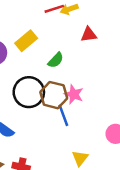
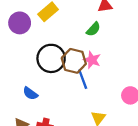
green semicircle: (56, 60) -> (93, 29), moved

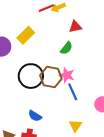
blue line: (83, 79) -> (73, 92), moved
blue semicircle: (30, 93) -> (35, 116), moved

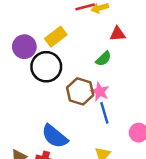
black circle: (31, 76) -> (46, 67), moved
blue semicircle: (35, 116) -> (55, 136), size x1.6

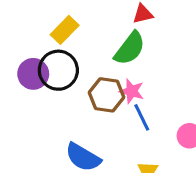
purple circle: (24, 47) -> (33, 74), moved
green semicircle: (103, 59) -> (130, 48), size x1.6

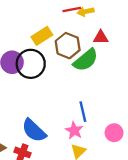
pink star: (132, 91) -> (74, 130), moved
brown hexagon: (106, 95) -> (68, 46), moved

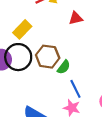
brown hexagon: (68, 46) -> (48, 57), moved
green semicircle: (86, 60) -> (64, 67), moved, size x0.6

